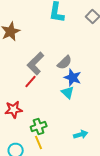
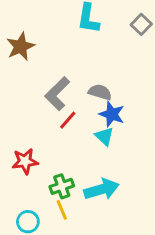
gray semicircle: (65, 62) -> (100, 92), turned -119
red line: (31, 82) -> (68, 120), moved
cyan arrow: (81, 134) -> (102, 189), moved, size x1.6

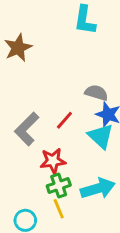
gray L-shape: (57, 94) -> (27, 129), moved
cyan triangle: (104, 136) -> (101, 136), size x1.4
red star: (25, 161) -> (53, 161), moved

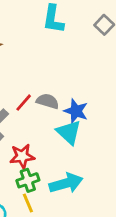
gray semicircle: (96, 93) -> (48, 101), moved
red line: (64, 120) -> (24, 103), moved

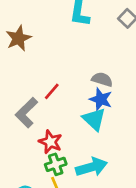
gray semicircle: (48, 101) -> (102, 79), moved
red star: (22, 156) -> (50, 142), turned 30

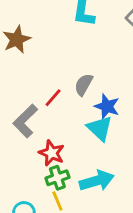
gray semicircle: (102, 79) -> (84, 85), moved, turned -78

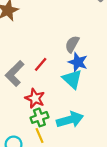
gray semicircle: (84, 85) -> (72, 44), moved
red line: (53, 98) -> (41, 64), moved

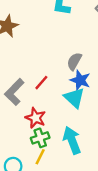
cyan arrow: (70, 120) -> (72, 140), turned -95
yellow line: (39, 135) -> (40, 157), turned 49

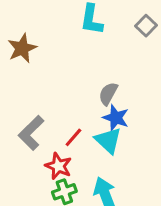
red line: (41, 83) -> (73, 137), moved

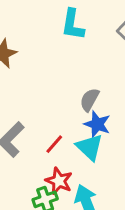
red star: (58, 166) -> (59, 181), moved

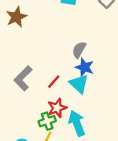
red star: (59, 181) -> (57, 108), turned 30

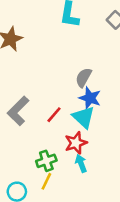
red star: (57, 108) -> (76, 143), moved
cyan arrow: (77, 123) -> (81, 163), size x0.6

